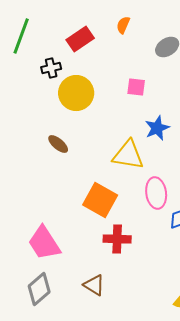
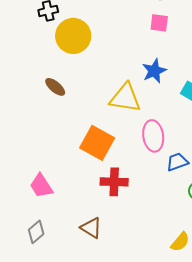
pink square: (136, 87) -> (159, 23), moved
pink trapezoid: (44, 243) -> (41, 186), size x0.7
gray diamond: (39, 289) -> (36, 232), size x0.7

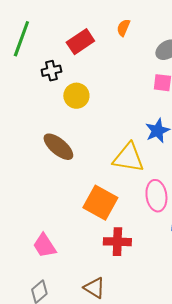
yellow circle: (73, 36) -> (76, 96), size x0.7
brown ellipse: (55, 87) -> (58, 147), size x1.5

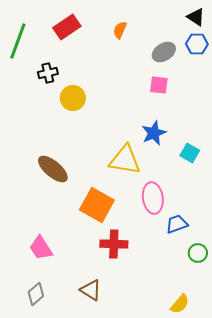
red rectangle: (80, 42) -> (67, 27), moved
brown ellipse: (58, 147) -> (53, 169), moved

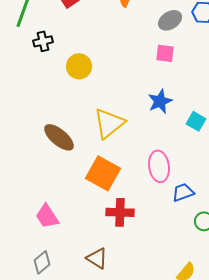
black cross: (48, 73) -> (43, 41), moved
yellow triangle: (125, 160) -> (109, 123), moved, turned -48

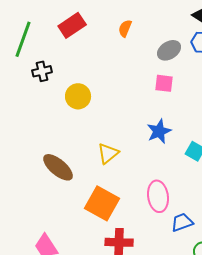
yellow triangle: (109, 123) -> (108, 153), size x0.7

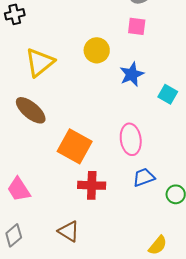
yellow circle: (78, 96) -> (97, 50), moved
yellow triangle: (108, 153) -> (40, 62), moved, size x1.4
blue trapezoid: (182, 222) -> (144, 177), moved

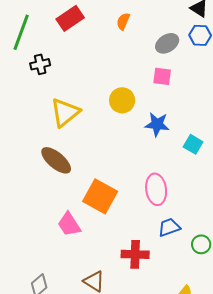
blue star: (132, 74) -> (157, 124), turned 30
red cross: (92, 185) -> (135, 254), moved
pink trapezoid: (19, 189) -> (69, 224), moved

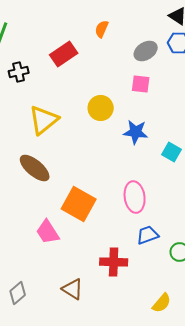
red rectangle: (70, 18) -> (64, 54), moved

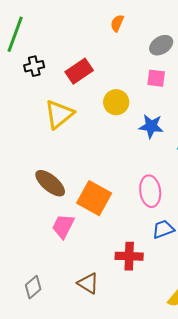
red rectangle: (64, 54) -> (79, 71), moved
brown ellipse: (35, 168) -> (50, 183), moved
pink trapezoid: (48, 232) -> (63, 226), turned 60

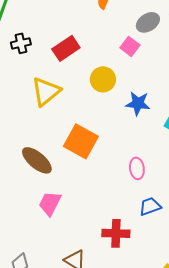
pink square: (156, 78) -> (130, 46), moved, turned 30
pink ellipse: (150, 191) -> (137, 168), size x0.7
orange square: (94, 198) -> (81, 141), moved

